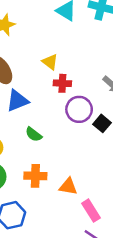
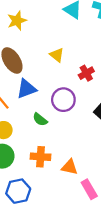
red cross: (62, 83) -> (86, 73), moved, turned -35
purple circle: (79, 109) -> (63, 100), moved

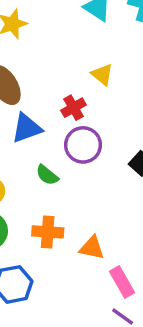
yellow triangle: (57, 55) -> (102, 75), moved
red cross: (86, 73) -> (73, 108), moved

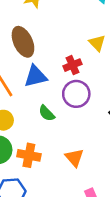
orange cross: (48, 232) -> (29, 155), moved
orange triangle: (92, 248) -> (74, 158), moved, turned 30

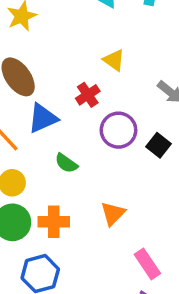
purple circle: (76, 94) -> (118, 130), moved
orange triangle: (74, 158) -> (113, 214), turned 36

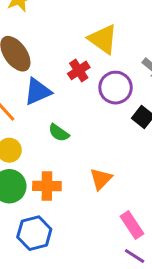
yellow triangle: (114, 60) -> (103, 39), size x1.5
purple circle: (118, 130) -> (116, 88), moved

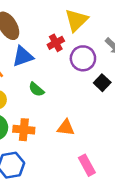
yellow triangle: (103, 39) -> (76, 20), turned 35
orange triangle: (101, 179) -> (66, 128), turned 48

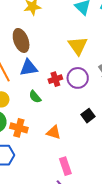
yellow triangle: (76, 20) -> (78, 46), turned -30
red cross: (56, 43) -> (55, 79), moved
black square: (102, 83) -> (88, 116), moved

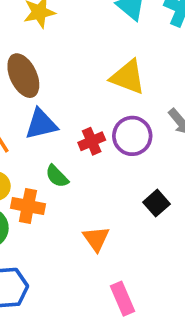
yellow triangle: (78, 46) -> (128, 77), turned -30
orange cross: (19, 128) -> (28, 206), moved
orange triangle: (54, 132) -> (96, 239), turned 42

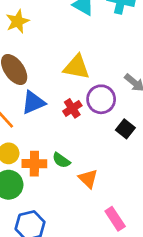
yellow triangle: (128, 77) -> (77, 67), moved
green semicircle: (57, 176) -> (61, 160), moved
black square: (156, 203) -> (125, 129), moved

